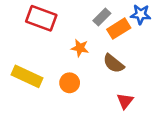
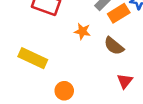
orange circle: (70, 83) -> (64, 91), moved

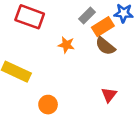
brown semicircle: (114, 46) -> (105, 46), moved

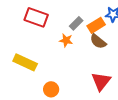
gray rectangle: (87, 16) -> (76, 23), moved
red triangle: (109, 95) -> (101, 81), size x1.5

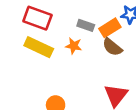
gray rectangle: (76, 23) -> (86, 25), turned 64
yellow rectangle: (25, 62) -> (39, 47), moved

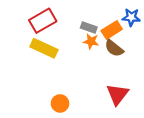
red rectangle: (37, 18) -> (43, 21), turned -50
orange star: (74, 46) -> (91, 41), moved

